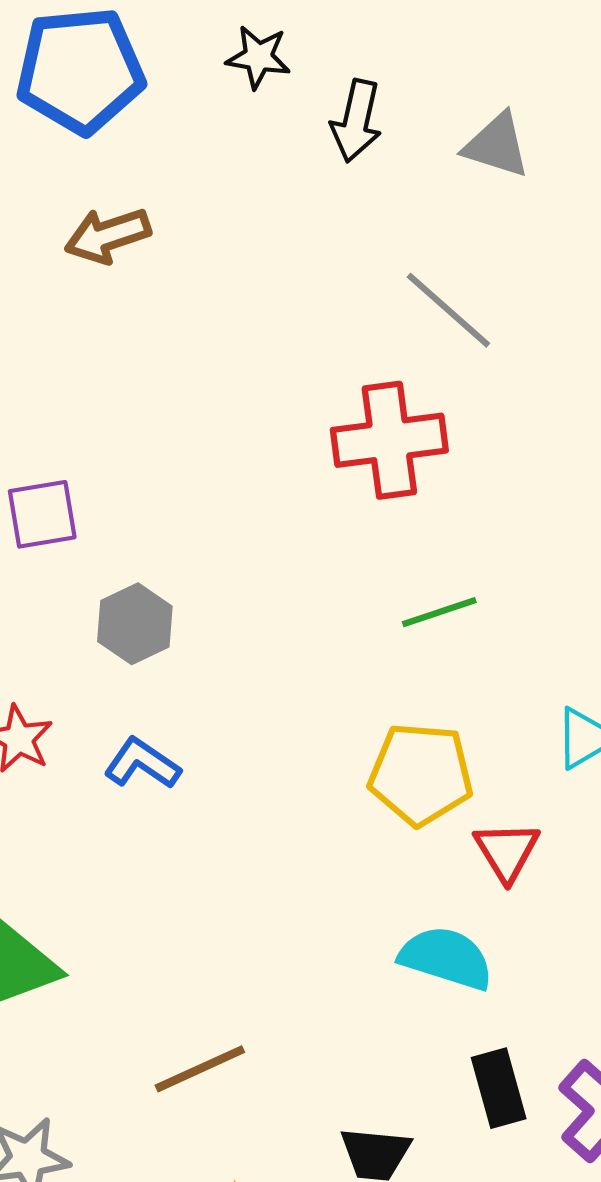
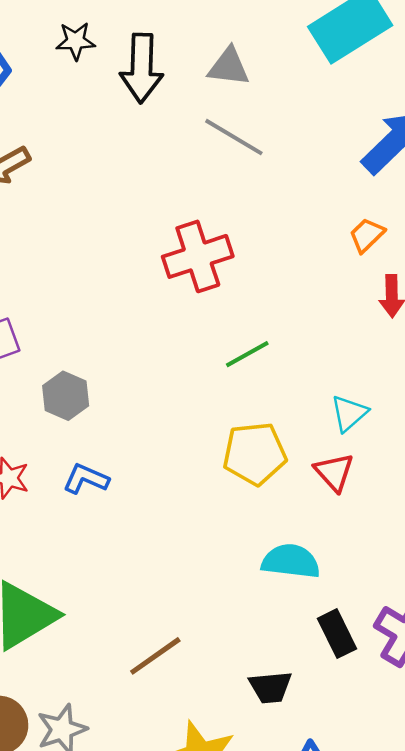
black arrow: (356, 121) -> (142, 68), size x1.4
gray line: (448, 310) -> (234, 137), moved
red triangle: (507, 851) -> (334, 472), moved

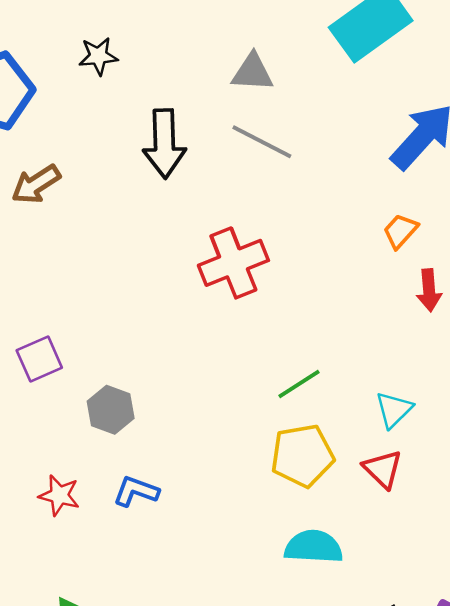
black arrow: (142, 68) -> (164, 144), moved
green line: (247, 354) -> (299, 384), moved
cyan semicircle: (291, 561) -> (314, 547), moved

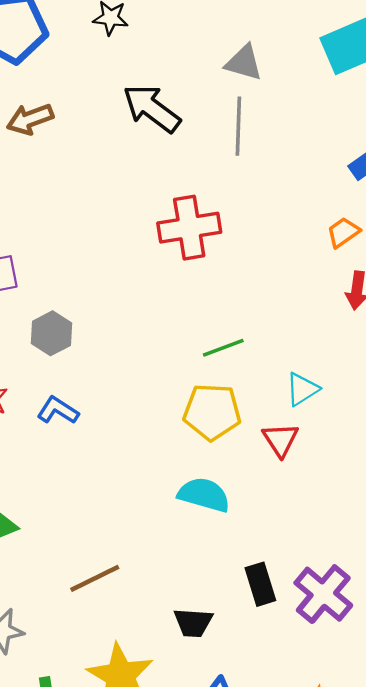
gray line: (262, 142) -> (238, 126), turned 52
black arrow: (164, 144) -> (152, 108), turned 116

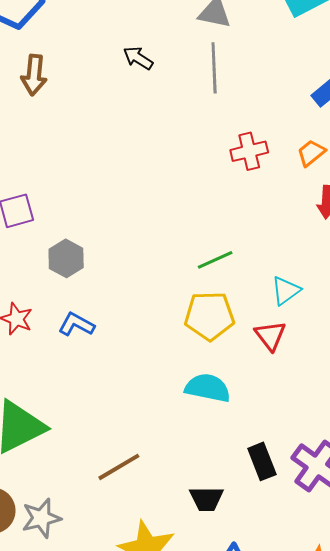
black arrow: (152, 108) -> (138, 58), size x0.6
brown arrow: (30, 119) -> (34, 75), turned -60
red cross: (189, 228) -> (249, 151), moved, size x0.7

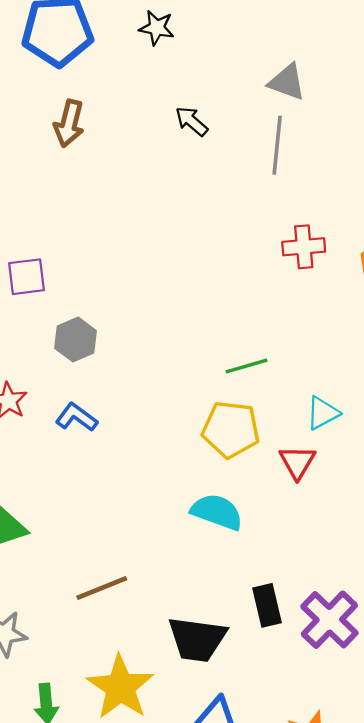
black trapezoid: (207, 499) -> (197, 639), size x1.5

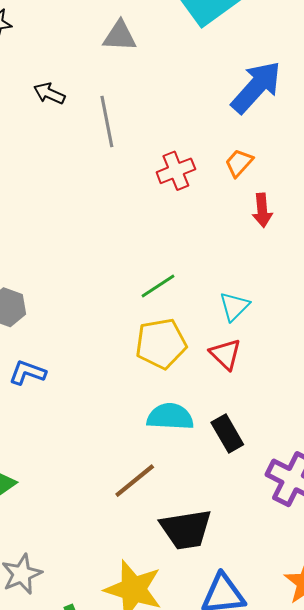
gray line: (277, 145) -> (107, 122), moved
brown line: (102, 588) -> (135, 481), moved
black rectangle: (267, 605) -> (227, 433), moved

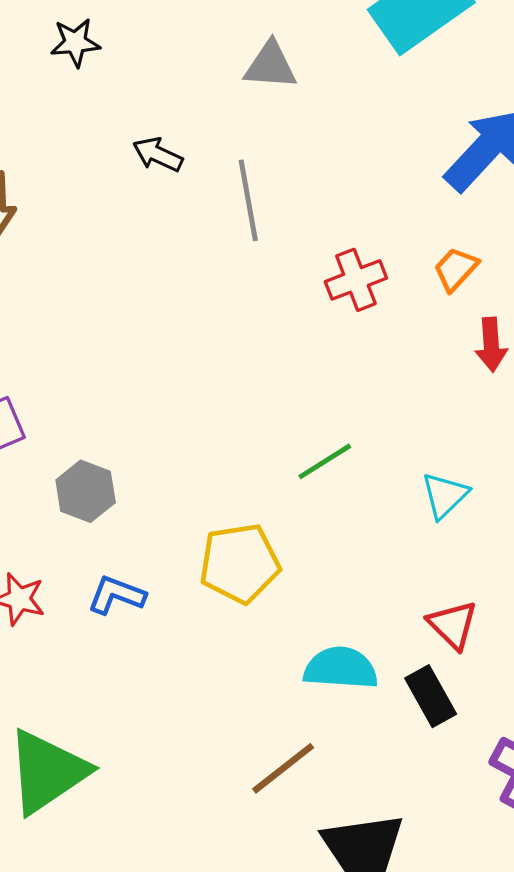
yellow pentagon: (161, 344) -> (240, 563), moved
red triangle: (225, 354) -> (453, 625), moved

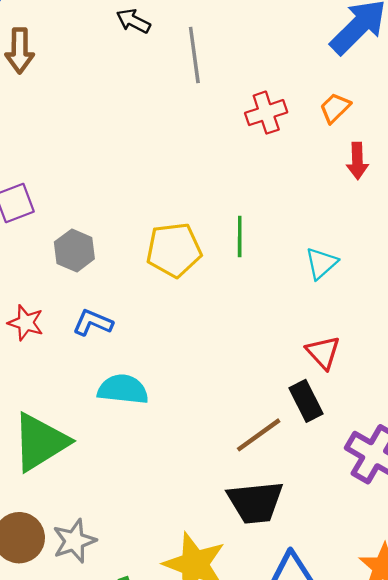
green line: (325, 461) -> (240, 237), turned -60
yellow pentagon: (240, 563) -> (174, 250), moved
cyan semicircle: (341, 668) -> (123, 389), moved
brown line: (283, 768) -> (259, 435), moved

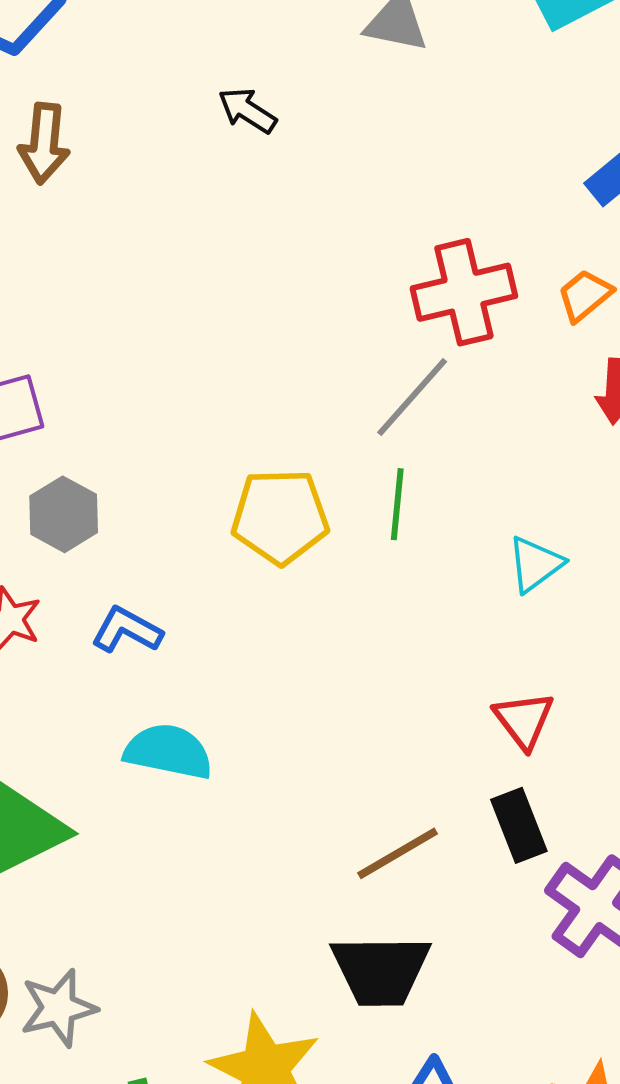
gray line: (194, 55) -> (412, 397), moved, turned 44
red cross: (266, 113) -> (464, 292), size x1.4
gray hexagon: (74, 250) -> (64, 514), moved
black rectangle: (306, 401) -> (519, 825), moved

